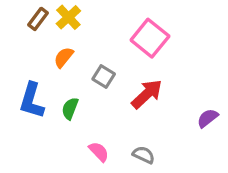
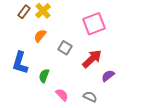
pink square: (150, 38) -> (94, 24), turned 30
green semicircle: (70, 108) -> (44, 76), moved
purple semicircle: (208, 118) -> (108, 76), moved

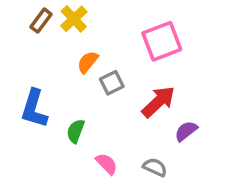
orange semicircle: (40, 36) -> (88, 62), moved
gray square: (65, 48) -> (112, 83), turned 32

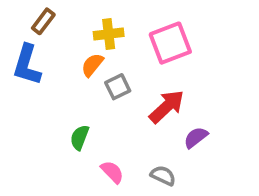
yellow cross: (74, 19) -> (109, 34), moved, turned 36
blue L-shape: (34, 109) -> (27, 65), moved

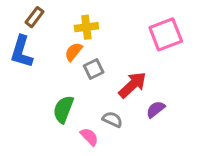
pink square: (170, 43) -> (166, 34), moved
green semicircle: (80, 137) -> (63, 109), size x1.4
gray semicircle: (163, 176) -> (112, 119), moved

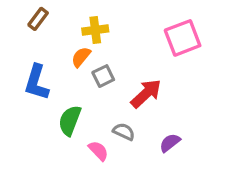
blue L-shape: (22, 52) -> (36, 82), moved
purple semicircle: (156, 109) -> (170, 143), moved

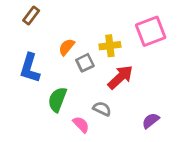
yellow cross: (95, 30) -> (110, 46), moved
purple semicircle: (170, 143) -> (151, 121), moved

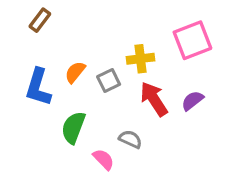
orange semicircle: (67, 47) -> (75, 72), moved
red arrow: (120, 77) -> (154, 99), turned -80
purple semicircle: (151, 121) -> (192, 101), moved

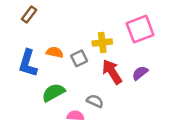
orange semicircle: (75, 72) -> (55, 52), turned 63
green semicircle: (73, 127) -> (53, 93), turned 40
pink semicircle: (104, 159) -> (75, 116), turned -42

